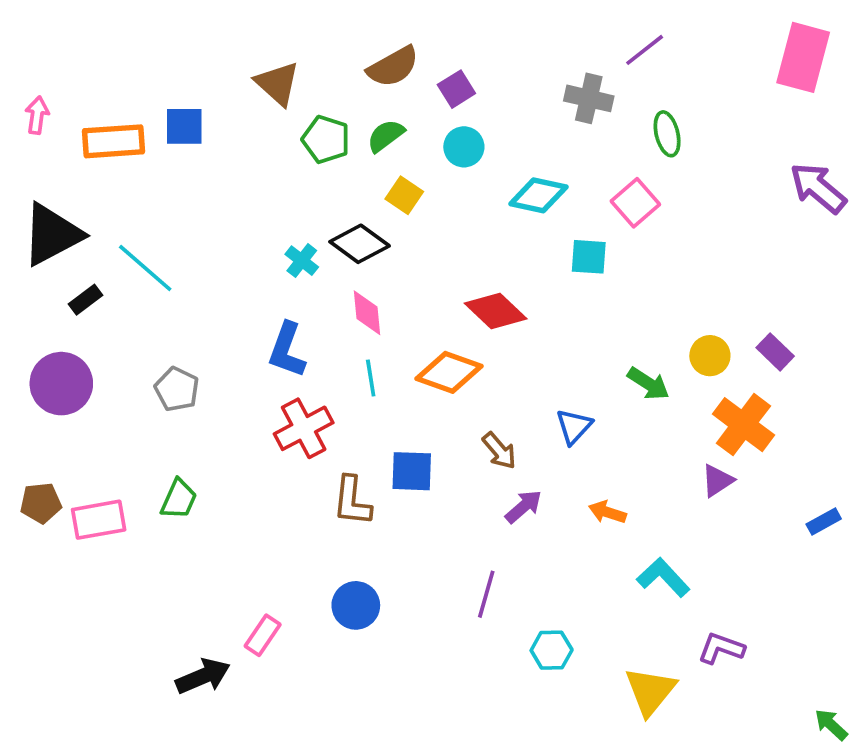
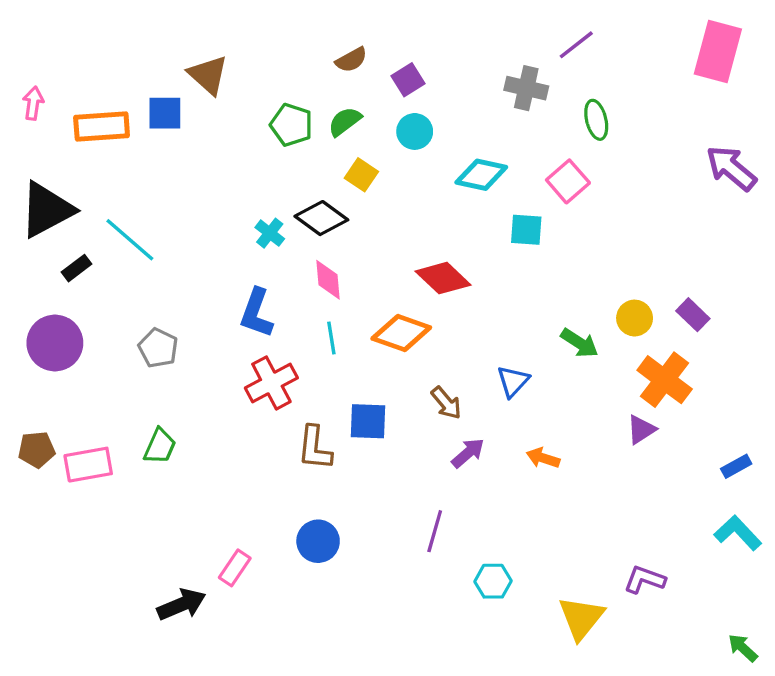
brown semicircle: (393, 67) -> (351, 60), size x0.7
brown triangle: (278, 84) -> (208, 75), moved
cyan L-shape: (663, 577) -> (738, 533), moved

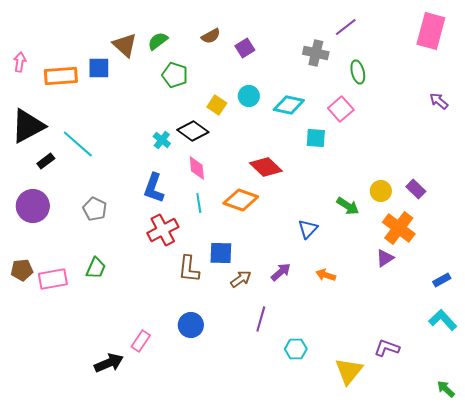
green semicircle: (345, 121) -> (158, 41), moved
cyan circle: (415, 131) -> (249, 96), moved
purple arrow: (731, 168) -> (439, 101), size x0.6
brown arrow: (446, 403) -> (241, 279), moved, turned -85

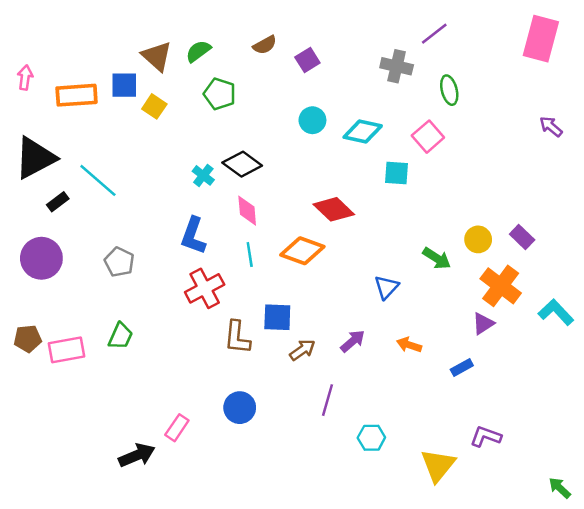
yellow square: (217, 105) -> (154, 106), moved
blue rectangle: (442, 280) -> (462, 367), moved
cyan L-shape: (443, 320) -> (556, 312), moved

